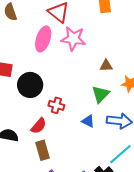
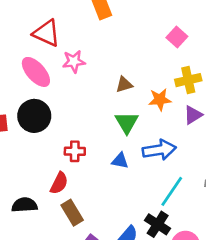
pink ellipse: (43, 39) -> (36, 72), turned -45
pink star: (73, 39) -> (74, 61), size x0.7
black circle: (30, 85) -> (34, 116), moved

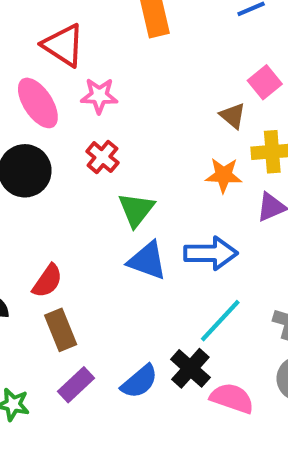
brown triangle: (124, 85) -> (233, 116), moved, turned 48
green triangle: (127, 122) -> (136, 210), moved
red cross: (75, 151) -> (102, 157), moved, turned 30
blue triangle: (120, 161) -> (147, 261), size x1.5

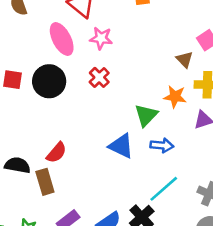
green triangle: (136, 210) -> (146, 115), moved
blue arrow: (211, 253) -> (162, 145), size x0.7
brown rectangle: (61, 330) -> (45, 182), moved

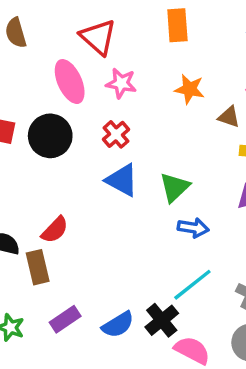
brown triangle: (185, 59) -> (229, 117), turned -30
orange star: (175, 97) -> (190, 89), moved
blue triangle: (121, 146) -> (122, 180), moved

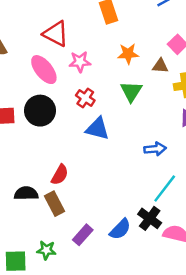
green triangle: (175, 187) -> (131, 91), moved

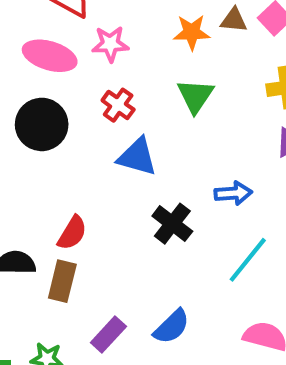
brown triangle: (160, 66) -> (234, 20), moved
pink ellipse: (44, 70) -> (50, 56), turned -36
brown rectangle: (54, 204) -> (62, 281), turned 40
black cross: (150, 218) -> (172, 224), moved

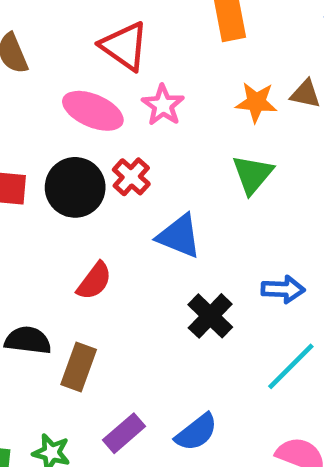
pink star: (110, 44) -> (163, 105), turned 30
red cross: (118, 105) -> (131, 177), moved
red semicircle: (72, 233) -> (94, 281), moved

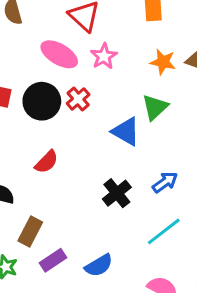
blue triangle: (179, 236) -> (126, 131), moved
blue arrow: (283, 289) -> (165, 182), turned -45
brown rectangle: (79, 367) -> (30, 231), moved

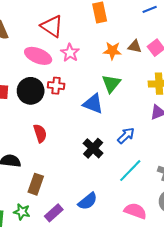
red cross: (78, 99) -> (56, 86), turned -35
red semicircle: (46, 162) -> (40, 133), turned -54
purple rectangle: (53, 260) -> (54, 213), moved

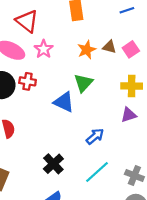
orange star: (112, 51) -> (87, 50), turned -30
black cross: (93, 148) -> (53, 164), moved

